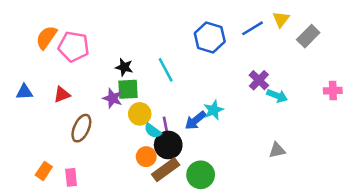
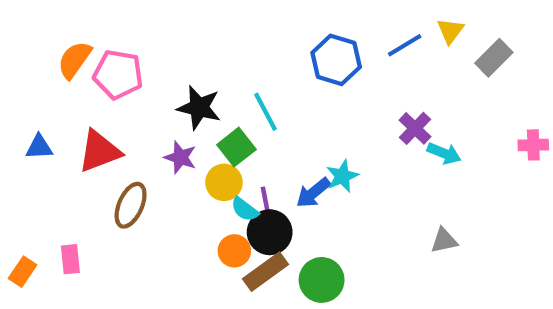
black star: (124, 67) -> (199, 108), size x1.5
green square: (128, 89) -> (236, 147), moved, turned -35
red triangle: (62, 94) -> (99, 151), size x1.6
orange rectangle: (44, 171) -> (23, 272), moved
pink rectangle: (71, 177) -> (70, 259), moved

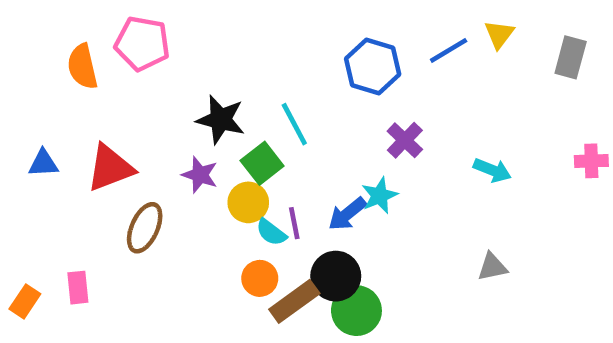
gray rectangle: (494, 58) -> (571, 57), moved, turned -30
orange semicircle: (74, 60) -> (82, 67), turned -48
pink pentagon: (118, 74) -> (142, 44), moved
purple cross: (415, 128) -> (405, 140), moved
black circle: (270, 232) -> (336, 276), moved

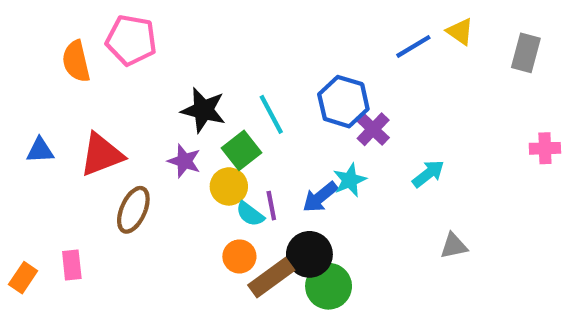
yellow triangle: (499, 34) -> (460, 32), turned -32
blue hexagon: (373, 67) -> (343, 102), moved
cyan arrow: (492, 170) -> (428, 174), moved, turned -60

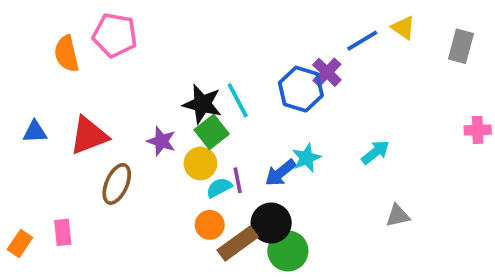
black star: (203, 110) -> (202, 104), moved
purple cross: (373, 129) -> (327, 72), moved
cyan semicircle: (250, 214) -> (219, 188), turned 115

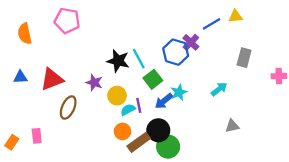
yellow triangle: (403, 28) -> (235, 16), turned -40
gray rectangle: (461, 46) -> (244, 58), moved
orange semicircle: (66, 54) -> (25, 34), moved
green square: (212, 132) -> (153, 79), moved

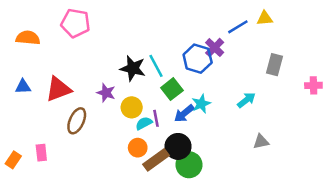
orange semicircle: (25, 34) -> (28, 38), turned 108

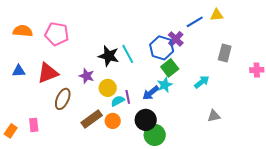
pink pentagon: (75, 23) -> (57, 34), moved
green square: (172, 89) -> (170, 68), moved
brown rectangle: (156, 160) -> (92, 119), moved

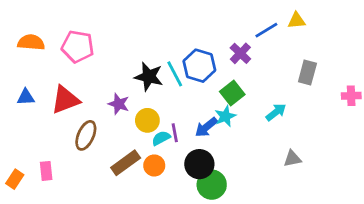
blue hexagon: (162, 48) -> (199, 66), moved

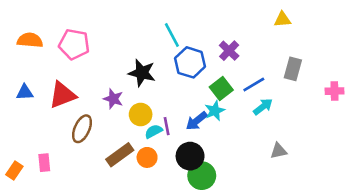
blue line: (266, 30) -> (254, 85), moved
cyan line: (175, 74) -> (172, 35), moved

